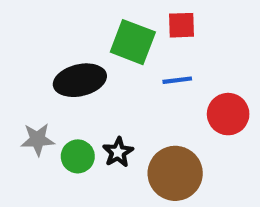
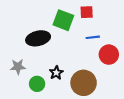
blue line: (177, 80) -> (93, 37), moved
green circle: (78, 156) -> (37, 84), moved

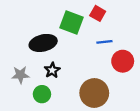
red square: (87, 12) -> (98, 13), turned 32
black star: (56, 73) -> (52, 70), moved

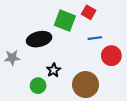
black star: (52, 70) -> (54, 70), moved
gray star: (20, 75) -> (12, 58), moved

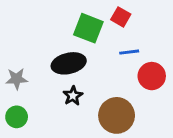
black ellipse: (39, 39) -> (69, 63), moved
green circle: (38, 86) -> (17, 117), moved

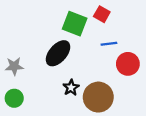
black ellipse: (69, 63) -> (58, 53), turned -36
black star: (73, 96) -> (71, 88), moved

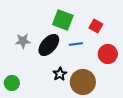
red square: (102, 14) -> (96, 26), moved
blue line: (109, 44) -> (76, 44), moved
gray star: (14, 66) -> (23, 41), moved

